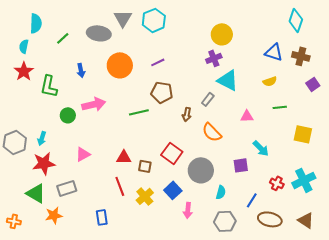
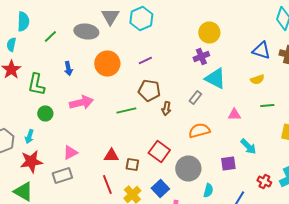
brown arrow: (187, 114) -> (166, 108), moved
green circle: (68, 115) -> (45, 114), moved
orange semicircle: (212, 132) -> (199, 130), turned 120
gray rectangle: (67, 188) -> (62, 176), moved

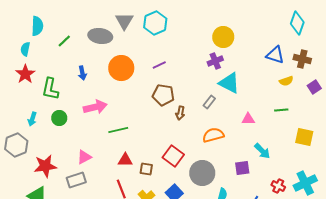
yellow semicircle: (257, 80) -> (286, 81), moved
green line: (126, 110) -> (118, 130), moved
cyan arrow: (29, 136) -> (32, 119), moved

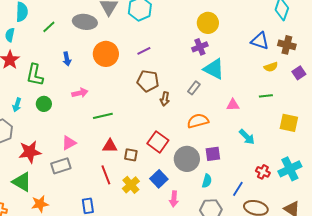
pink arrow: (95, 107) -> (80, 93), size x0.7
purple square: (242, 168) -> (213, 154), moved

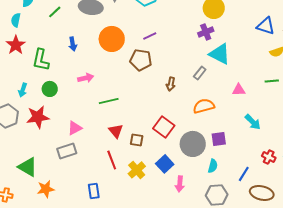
brown pentagon: (148, 81) -> (141, 60), moved
red triangle: (110, 146) -> (116, 131), turned 49
red star: (30, 152) -> (38, 117), moved

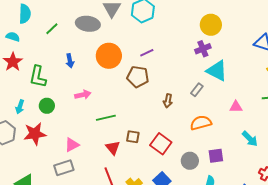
cyan semicircle: (16, 20) -> (13, 37), turned 96
brown square: (137, 140) -> (133, 137), moved
gray circle: (193, 144) -> (190, 161), size x0.7

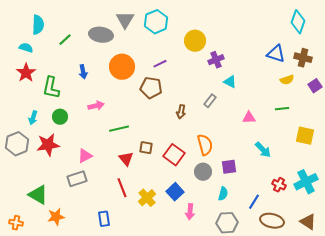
yellow circle: (211, 25) -> (195, 41), moved
cyan triangle: (217, 71) -> (230, 82), size x0.6
orange semicircle: (201, 123) -> (205, 145), moved, turned 90

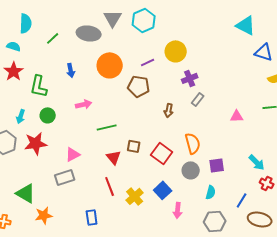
yellow circle: (195, 41) -> (176, 51), moved
purple cross: (216, 60) -> (190, 78), moved
cyan triangle: (230, 82) -> (246, 25), moved, size x1.5
cyan arrow: (263, 150) -> (257, 162), moved

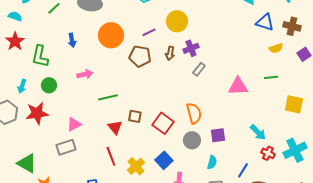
brown arrow: (169, 110) -> (170, 53), moved
pink triangle: (237, 116) -> (238, 86), size x1.5

